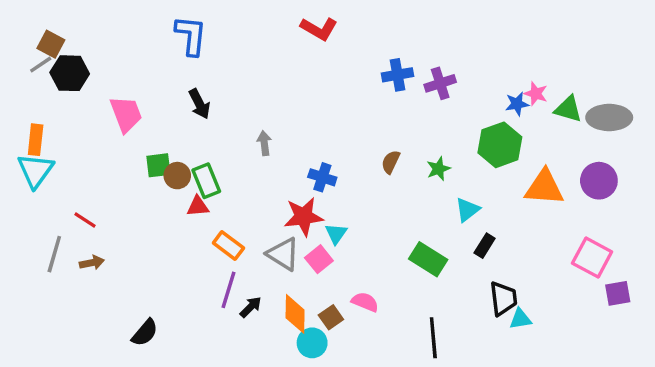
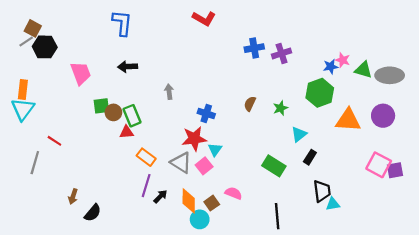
black arrow: (199, 104) -> (128, 67), turned 114
brown arrow: (92, 263) -> (73, 196), moved, turned 120
purple square: (618, 293) -> (395, 170), moved

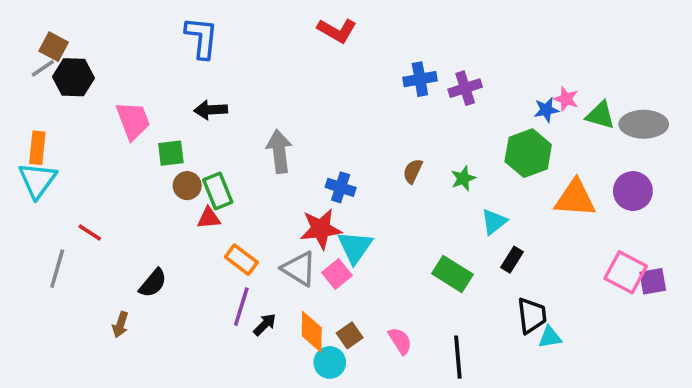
gray arrow: (169, 92) -> (279, 151), size x1.6
green square: (101, 106) -> (171, 153), moved
cyan triangle: (215, 150) -> (355, 247), size x1.5
pink semicircle: (233, 193) -> (400, 341), moved, turned 35
black semicircle: (93, 213) -> (153, 283), moved

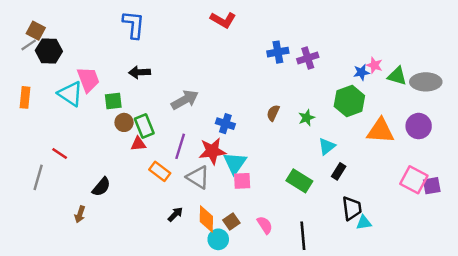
gray arrow: (279, 151) -> (185, 100), turned 68
cyan triangle: (37, 180) -> (70, 94), moved, turned -32
pink square: (337, 274) -> (242, 181), moved, turned 36
purple line: (241, 307) -> (180, 146), moved

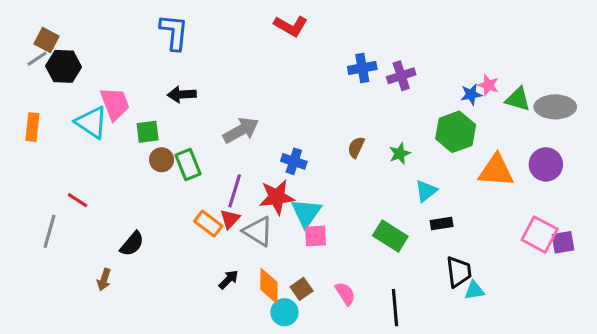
red triangle: (138, 144) -> (230, 219), moved, turned -42
black rectangle: (339, 171) -> (442, 224), turned 49

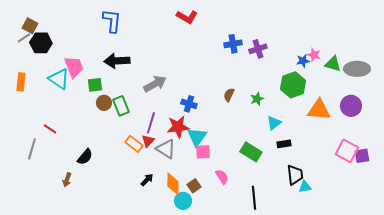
black arrow: (182, 94) -> (117, 61), size x1.4
pink semicircle: (345, 294) -> (222, 177), moved

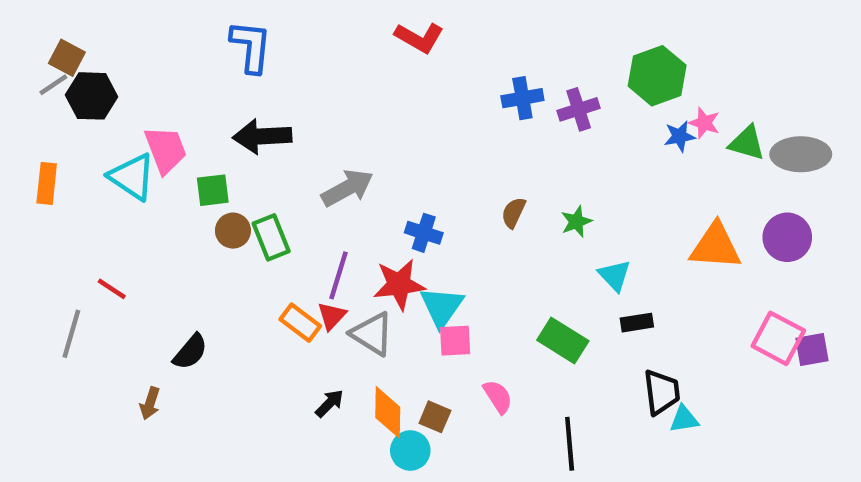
green hexagon: (293, 85) -> (657, 76), moved
cyan triangle: (274, 123) -> (614, 275), turned -35
brown square: (194, 186) -> (435, 417), turned -32

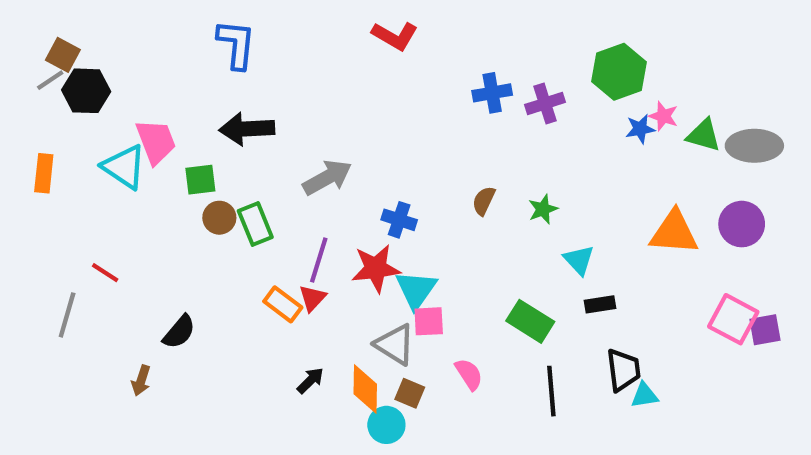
gray triangle: (372, 334) -> (395, 345), moved
black line: (570, 444) -> (551, 391), moved

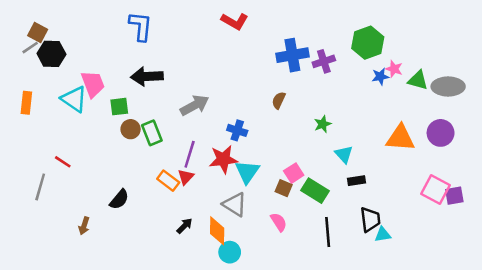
blue cross: (492, 93) -> (292, 55), size x1.4
brown semicircle: (484, 201) -> (279, 100), moved
pink square: (429, 321) -> (294, 173), moved, turned -30
black semicircle: (179, 332) -> (119, 199), moved
brown square: (410, 393) -> (284, 188), moved

